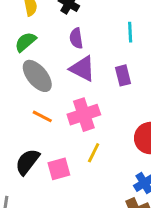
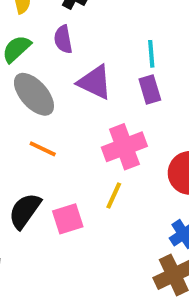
cyan line: (130, 32) -> (151, 54), moved
purple semicircle: (76, 38) -> (63, 39), moved
pink cross: (84, 115) -> (124, 147), moved

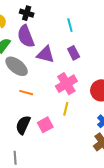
purple semicircle: (63, 39) -> (26, 36), size x1.6
cyan line: (151, 54) -> (70, 25), moved

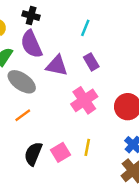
cyan line: (70, 25) -> (85, 28), turned 40
orange line: (26, 93) -> (23, 115), moved, turned -48
yellow line: (66, 109) -> (87, 147), moved

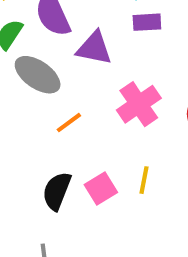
purple rectangle: (91, 62) -> (147, 22), moved, turned -63
orange line: (23, 115) -> (69, 123), moved

